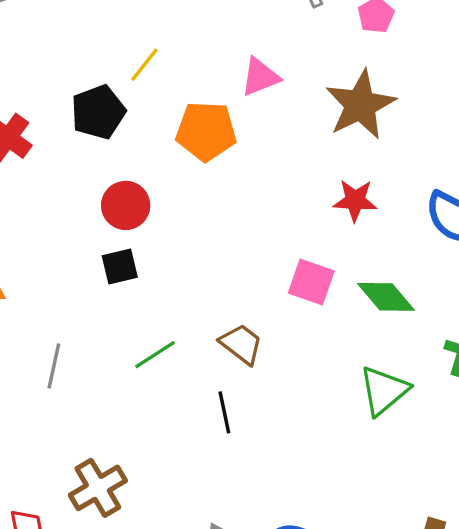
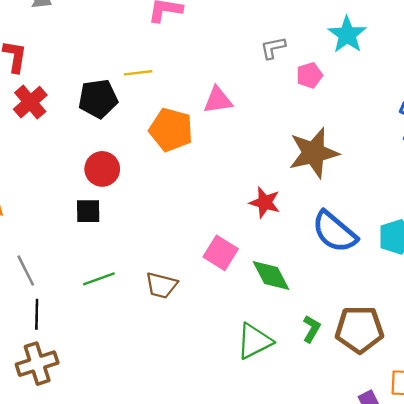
yellow line: (144, 65) -> (138, 73), turned 32
brown star: (360, 105) -> (314, 153), moved
brown trapezoid: (241, 344) -> (161, 285), turned 144
gray line: (54, 366) -> (26, 271), turned -52
black line: (224, 412) -> (37, 314), moved

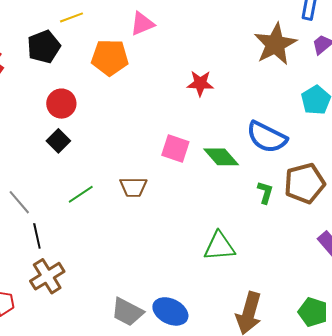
brown star: (314, 153) -> (275, 44), moved
red star: (265, 202) -> (200, 83), moved
black square: (88, 211) -> (58, 141), turned -30
blue semicircle: (334, 232) -> (267, 137), moved
green triangle: (254, 341) -> (219, 246), moved, turned 36

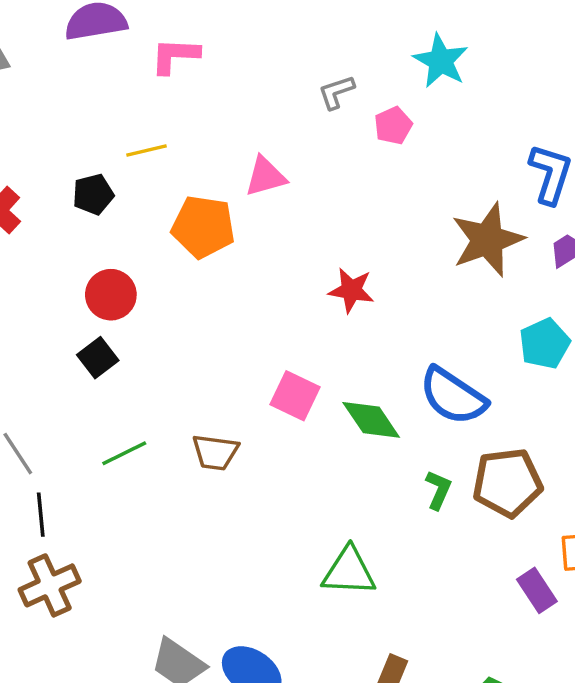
black pentagon: (44, 47) -> (93, 194), size x0.7

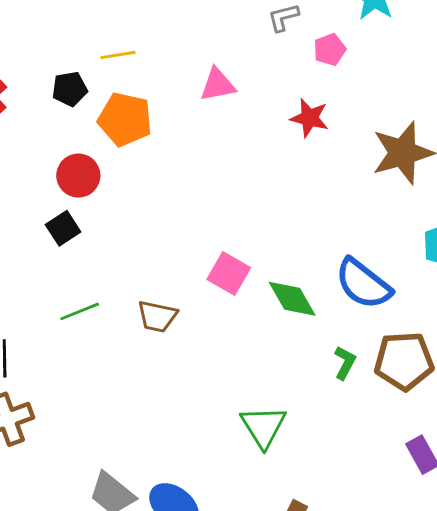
orange pentagon: (203, 227) -> (125, 119), moved
red star: (351, 290) -> (310, 118), moved
green triangle: (349, 572) -> (263, 427), turned 51

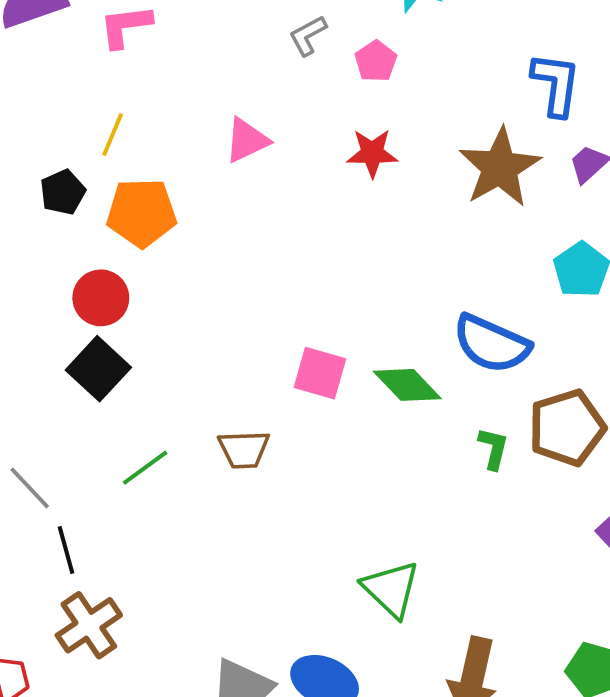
yellow line: (118, 55) -> (113, 134), turned -44
black square: (63, 228) -> (98, 369), size x1.4
green triangle: (263, 427) -> (391, 589), moved

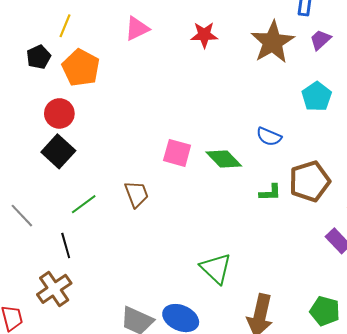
orange pentagon: (142, 213) -> (81, 68), turned 30
blue semicircle: (492, 344) -> (269, 137), size x0.6
green L-shape: (493, 448) -> (270, 193), turned 75
brown trapezoid: (244, 449) -> (137, 194), turned -108
black line: (66, 550) -> (66, 245), moved

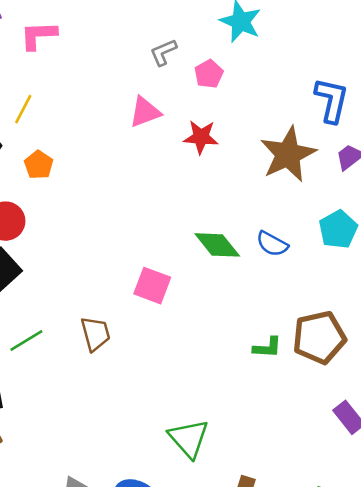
pink triangle: (137, 29) -> (145, 112), moved
orange pentagon: (81, 68) -> (39, 165), size x0.6
blue semicircle: (269, 137) -> (272, 244), moved
green diamond: (224, 159) -> (217, 245), moved

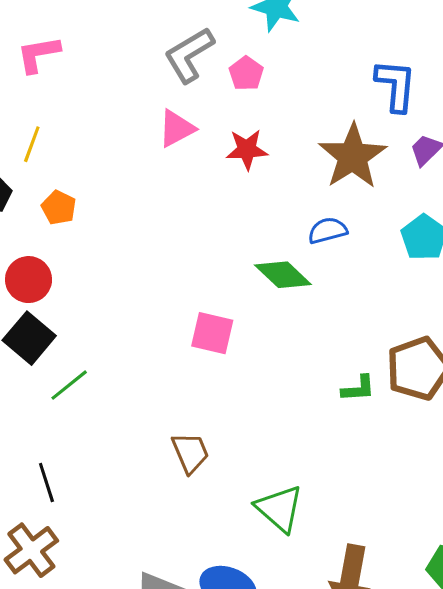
gray L-shape: (163, 52) -> (189, 55), size x1.6
blue semicircle: (272, 244) -> (328, 231), moved, turned 144
brown trapezoid: (95, 334) -> (190, 453), moved
green line: (26, 341) -> (69, 385), moved

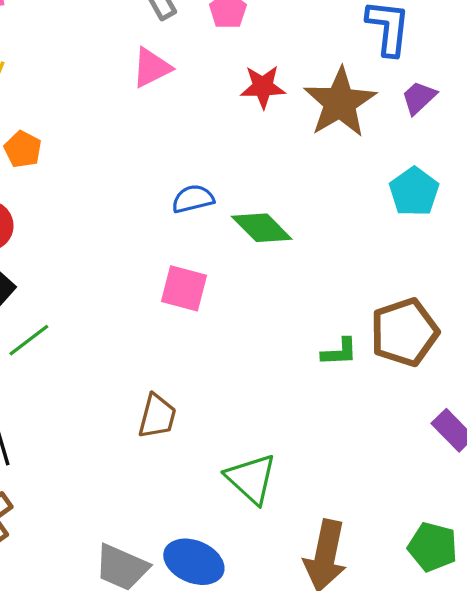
red star: (247, 149) -> (263, 87), moved
blue semicircle: (328, 231) -> (193, 199), moved
brown trapezoid: (190, 453) -> (157, 416), turned 36

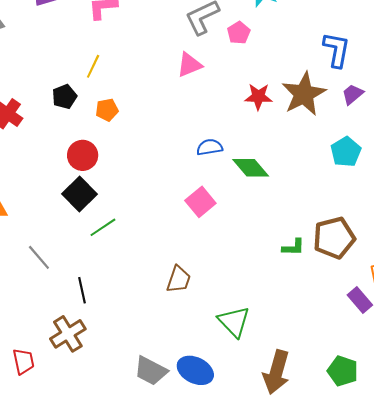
red star: (263, 87) -> (258, 97), moved
orange pentagon: (23, 149) -> (107, 110), turned 30
pink square: (184, 288) -> (200, 202), turned 32

